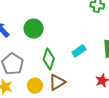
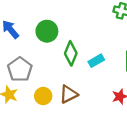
green diamond: (49, 59) -> (71, 53), moved

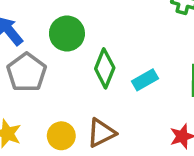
gray pentagon: (20, 69) -> (27, 72), moved

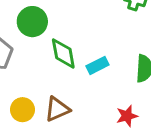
green diamond: (105, 68) -> (63, 53), turned -36

